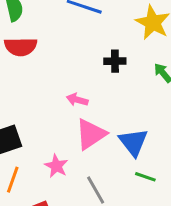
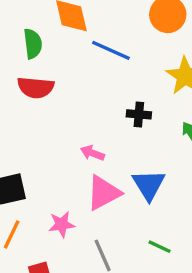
blue triangle: (133, 142) -> (149, 185), moved
pink star: (56, 166) -> (62, 224), turned 30

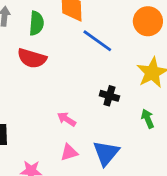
pink triangle: (104, 193) -> (69, 152), size x0.6

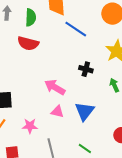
pink arrow: (67, 119) -> (55, 87), size x1.5
pink triangle: (69, 152) -> (57, 112), turned 32

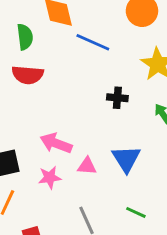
pink arrow: (55, 87) -> (56, 143), moved
pink star: (30, 126) -> (50, 177), moved

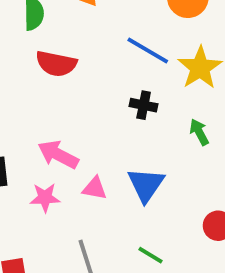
blue line: (93, 42) -> (148, 50), moved
red semicircle: (28, 75) -> (56, 64), moved

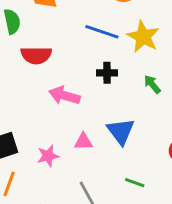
pink arrow: (58, 155) -> (64, 96), moved

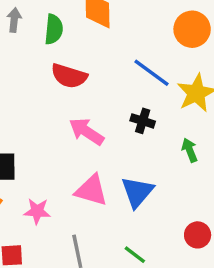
pink triangle: (83, 142) -> (91, 190), size x1.5
pink star: (48, 156) -> (37, 211), moved

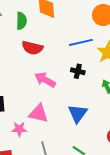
blue line: (151, 73) -> (81, 42), turned -45
pink triangle: (91, 190) -> (39, 113), moved

